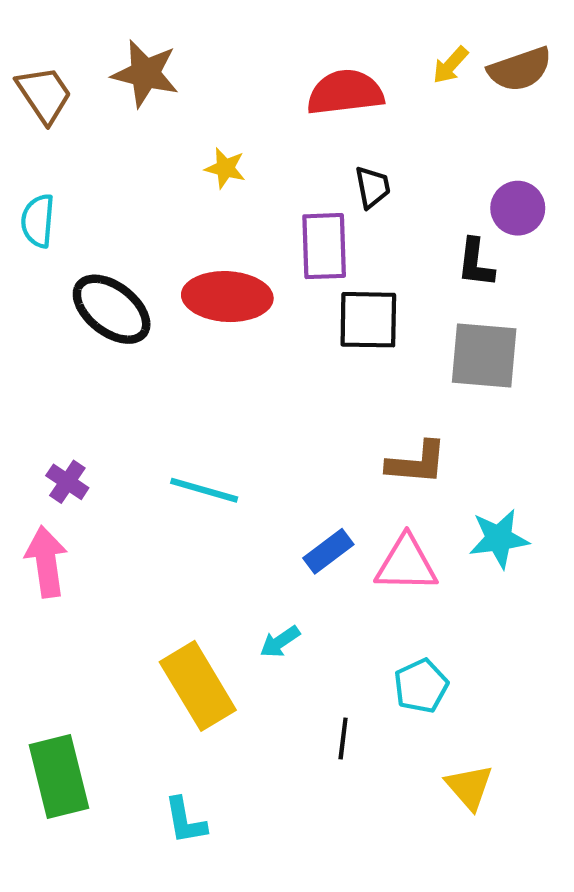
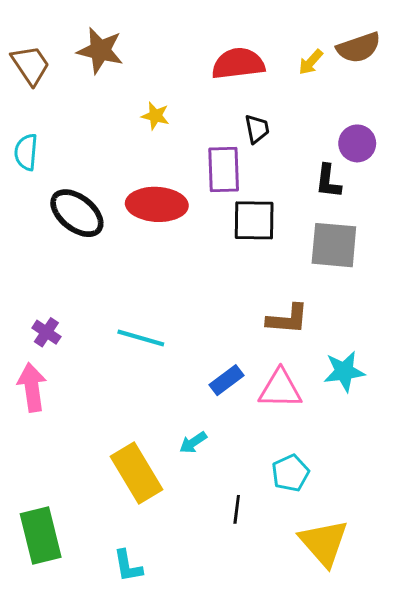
yellow arrow: (450, 65) -> (311, 62), moved
yellow triangle: (469, 787) -> (324, 543), size x1.5

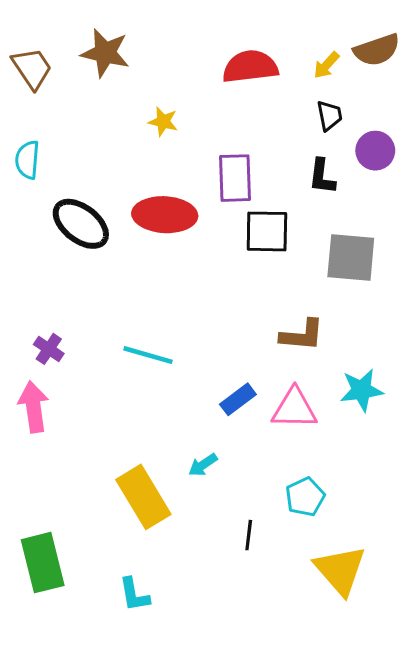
black trapezoid: (257, 129) -> (330, 116), moved
black L-shape: (328, 181) -> (322, 177), moved

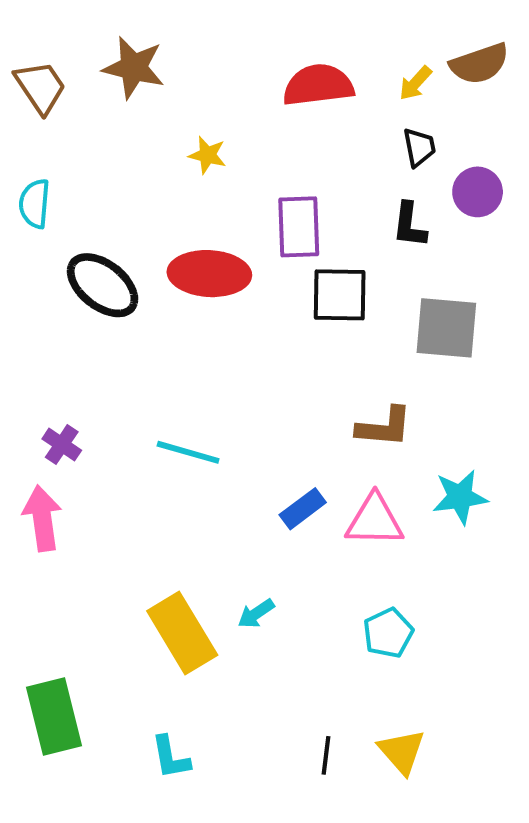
cyan arrow: (203, 465) -> (256, 614), moved
black line: (249, 535) -> (326, 755), moved
yellow triangle: (340, 570) -> (402, 752), moved, size x0.7

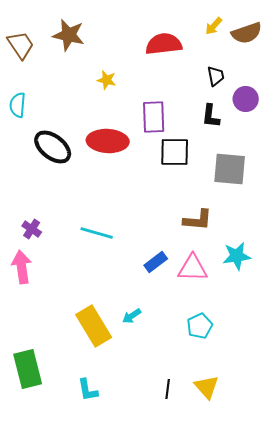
yellow arrow: (415, 83) -> (214, 26), moved

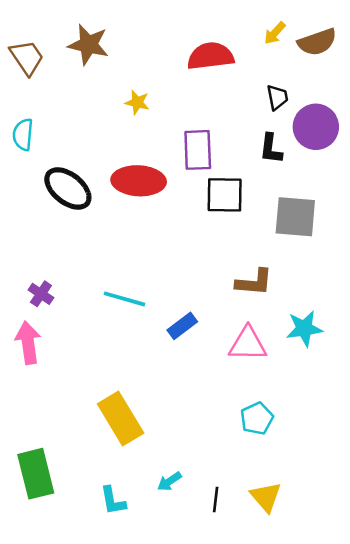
purple circle: (246, 99) -> (316, 127), size x1.4
blue rectangle: (156, 262) -> (182, 326), moved
cyan arrow: (132, 316) -> (169, 481), moved

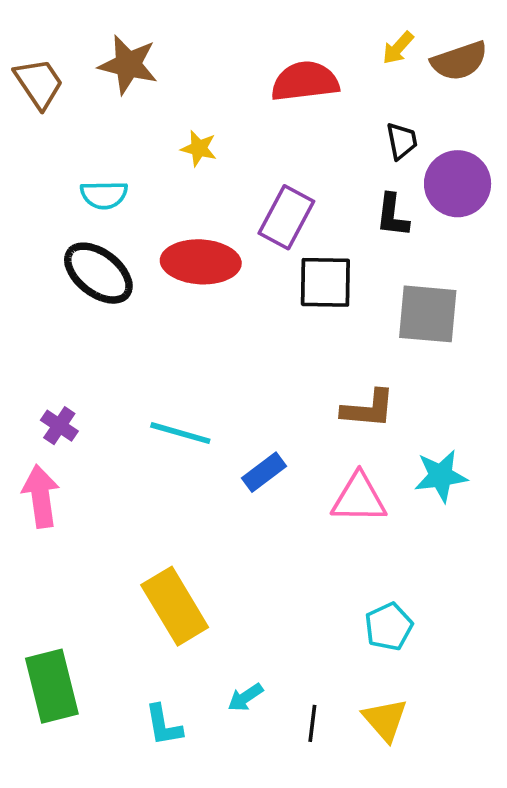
cyan semicircle: (23, 135) -> (104, 195), moved, turned -96
purple rectangle: (198, 150) -> (286, 217), turned 30
cyan pentagon: (257, 418) -> (389, 627), moved

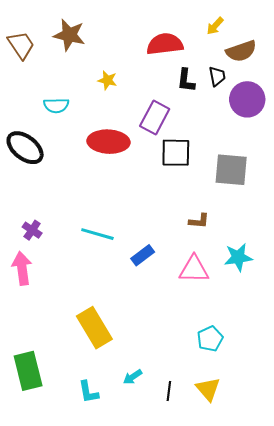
brown semicircle: (459, 61) -> (241, 51), moved
black L-shape: (392, 215) -> (186, 80), moved
black ellipse: (98, 273) -> (25, 148), moved
brown L-shape: (368, 409) -> (199, 221), size x0.7

